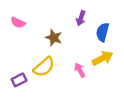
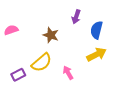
pink semicircle: (18, 22) -> (11, 30), moved, turned 136
pink arrow: (80, 70) -> (68, 73), moved

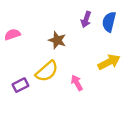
blue semicircle: (97, 30) -> (109, 22), moved

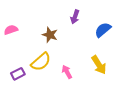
blue semicircle: (109, 22) -> (103, 30), moved, turned 36
yellow arrow: (109, 62) -> (99, 65), moved, turned 84

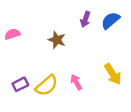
blue semicircle: (103, 30) -> (110, 20), moved
yellow semicircle: (41, 62) -> (47, 85), moved

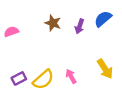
purple arrow: (85, 19) -> (80, 26), moved
brown star: (57, 40) -> (53, 23), moved

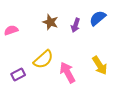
pink arrow: (71, 76) -> (67, 72), size x1.5
yellow semicircle: (43, 80) -> (43, 59), moved

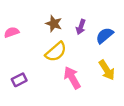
blue semicircle: (98, 18) -> (105, 36), moved
yellow semicircle: (43, 59) -> (56, 52), moved

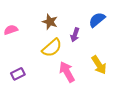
purple arrow: (81, 27) -> (75, 35), moved
blue semicircle: (105, 36) -> (97, 20), moved

